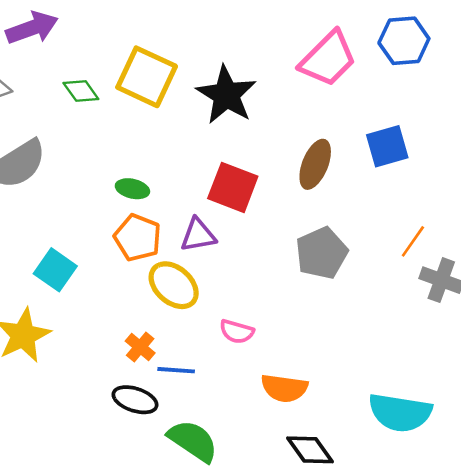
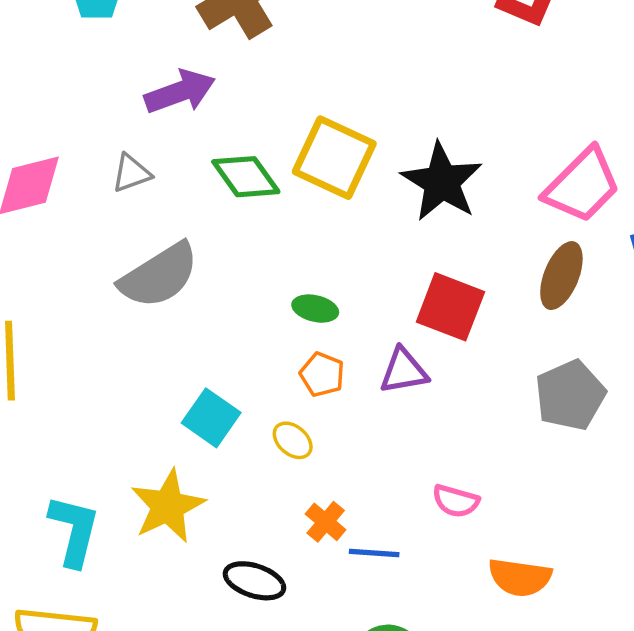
pink trapezoid: (328, 59) -> (582, 185), moved
green diamond: (81, 91) -> (246, 177), size x1.4
orange pentagon: (138, 238) -> (322, 374), size x0.7
yellow ellipse: (174, 285) -> (293, 440), moved, size x0.6
black ellipse: (135, 400) -> (254, 581), moved

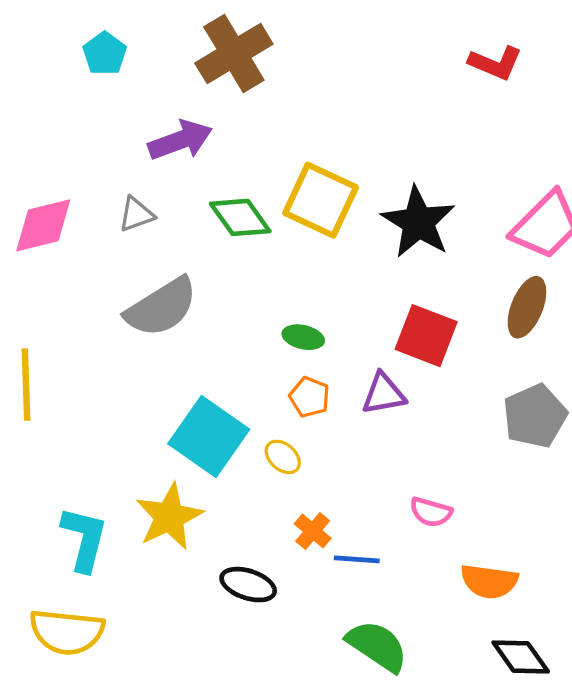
cyan square: (211, 418) -> (209, 436), size x1.5

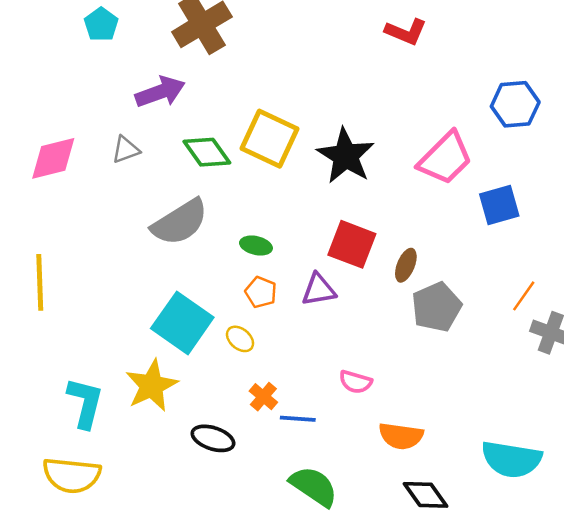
gray semicircle: (161, 307) -> (180, 222), moved
brown ellipse: (527, 307) -> (406, 265), moved, size x0.7

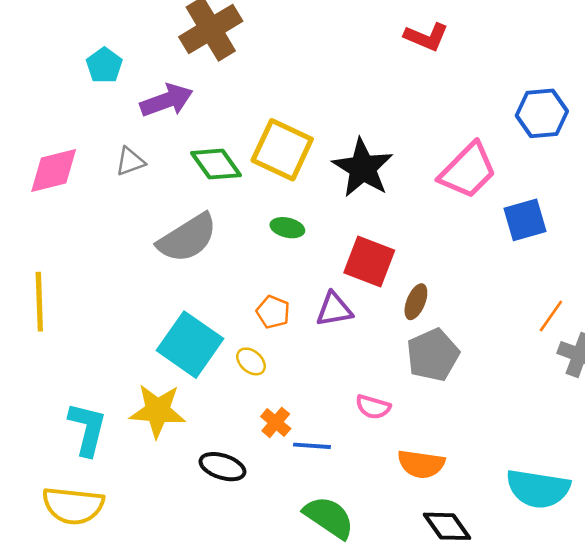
cyan pentagon: (101, 24) -> (104, 65), moved
green ellipse: (256, 246) -> (287, 228), moved
brown ellipse: (406, 265) -> (416, 302), moved
gray pentagon: (437, 307) -> (433, 355), moved
yellow star: (152, 386) -> (158, 411), turned 30

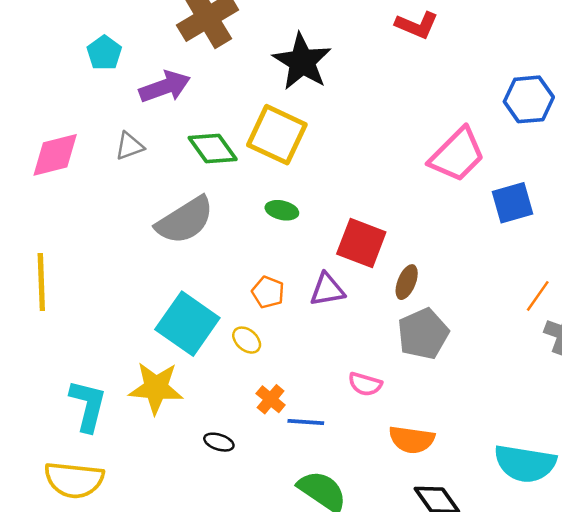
black star: (363, 168) -> (302, 62), moved
black ellipse: (222, 467) -> (219, 442), size x0.7

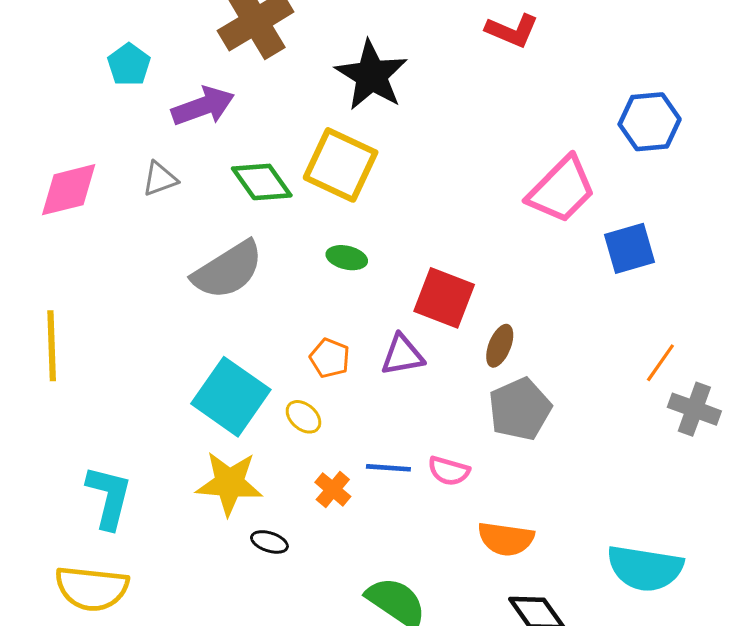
yellow star: (156, 388) -> (229, 483), moved
blue line: (306, 422) -> (388, 468), moved

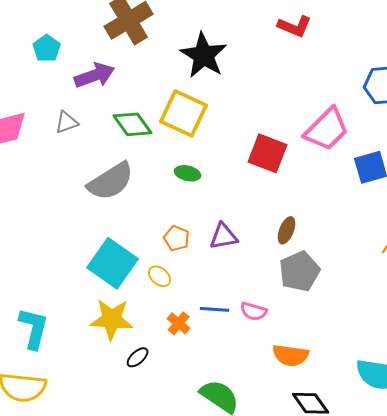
red square: (444, 298) -> (268, 153), moved
black ellipse: (269, 542) -> (138, 357), turned -60

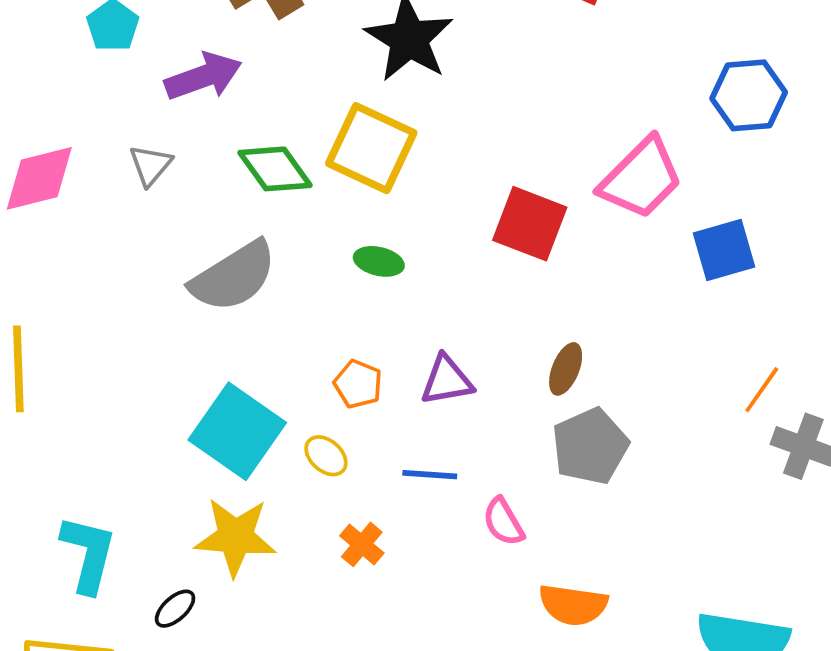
gray triangle: (67, 122) -> (150, 165), turned -30
blue line: (215, 309) -> (430, 475), moved
pink semicircle: (254, 311) -> (503, 522), turned 44
black ellipse: (138, 357) -> (175, 609), moved

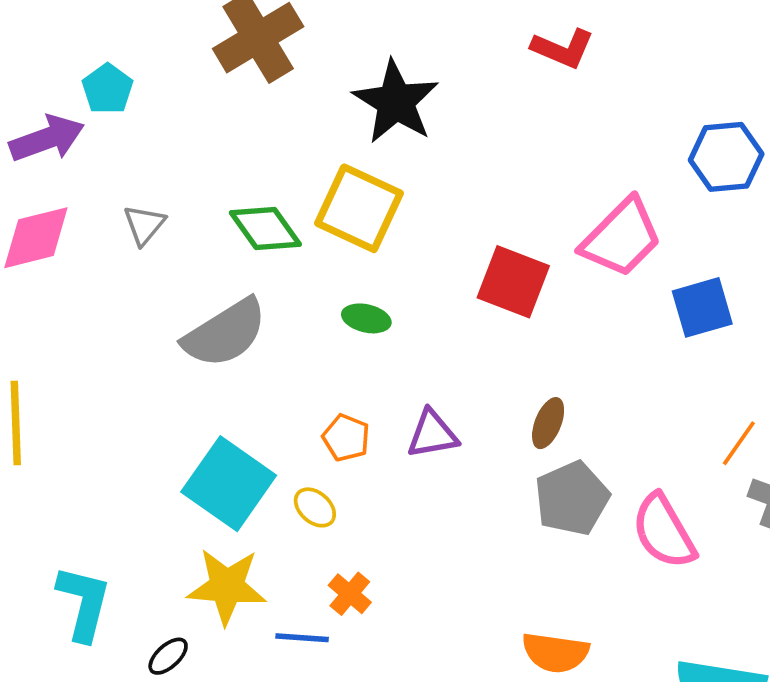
purple arrow: (203, 76) -> (47, 139), moved
blue line: (430, 475) -> (302, 638), moved
pink semicircle: (503, 522) -> (664, 531), moved, size x1.6

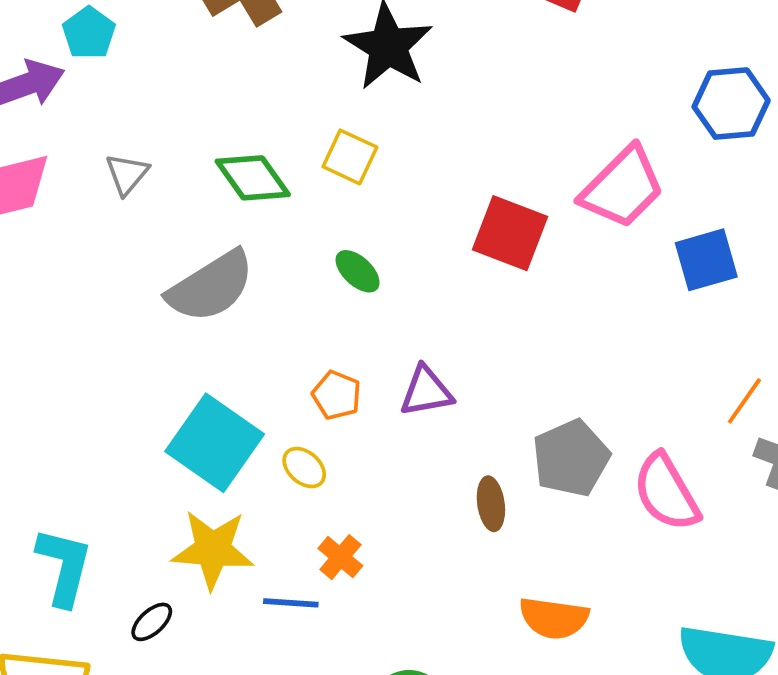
yellow square: (359, 208) -> (350, 157), size x0.6
green ellipse: (366, 318) -> (358, 271), turned 30
brown ellipse: (548, 423) -> (491, 504), moved, turned -30

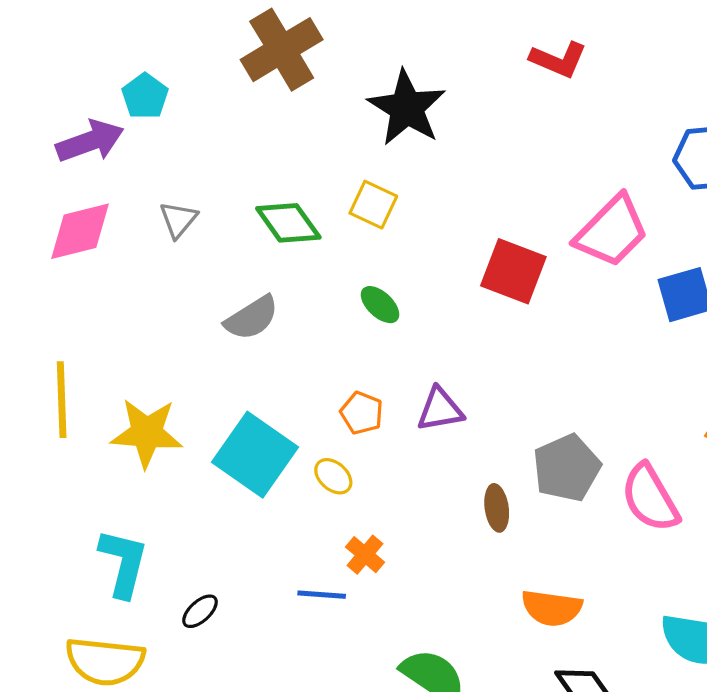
gray semicircle: (211, 287) -> (252, 318), size x0.7
yellow star: (213, 549) -> (147, 433), moved

